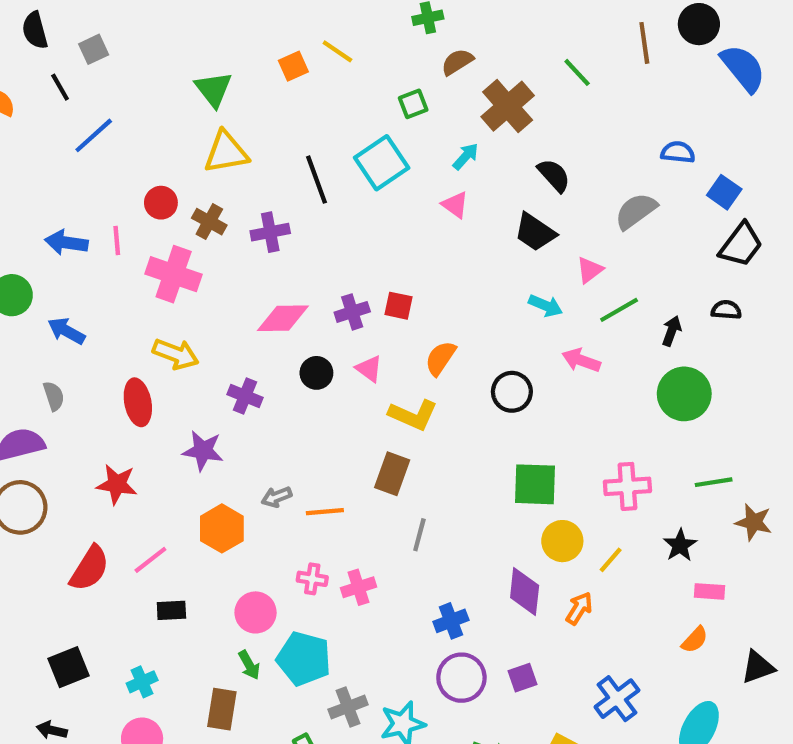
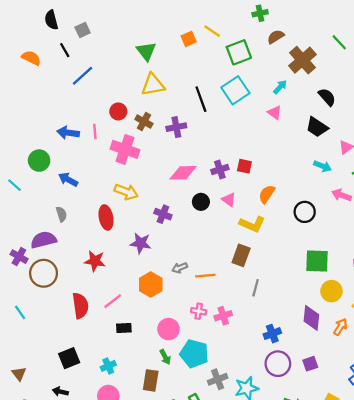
green square: (413, 104) -> (239, 52), moved, size x1.6
red semicircle: (89, 568) -> (80, 306), turned -40

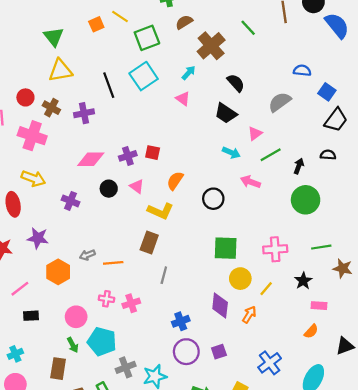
purple star: (141, 243) -> (38, 238), moved

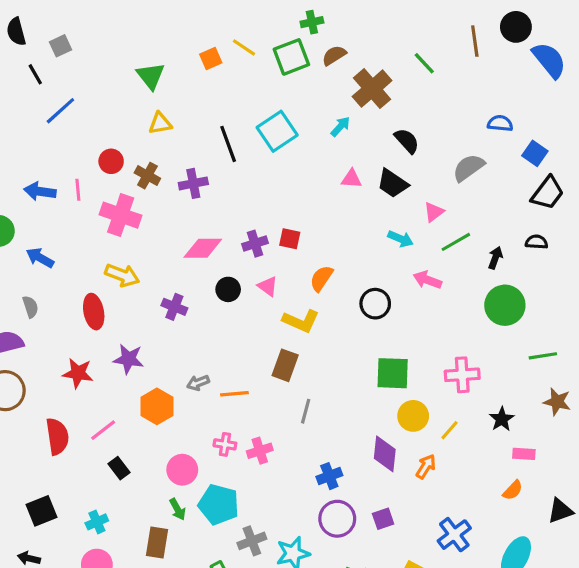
green square: (147, 38) -> (291, 57), moved
yellow triangle: (60, 70) -> (160, 123), size x0.7
pink triangle: (183, 99) -> (351, 179), moved, turned -32
green line: (321, 247) -> (543, 356), moved
black rectangle: (31, 316) -> (119, 468), turned 56

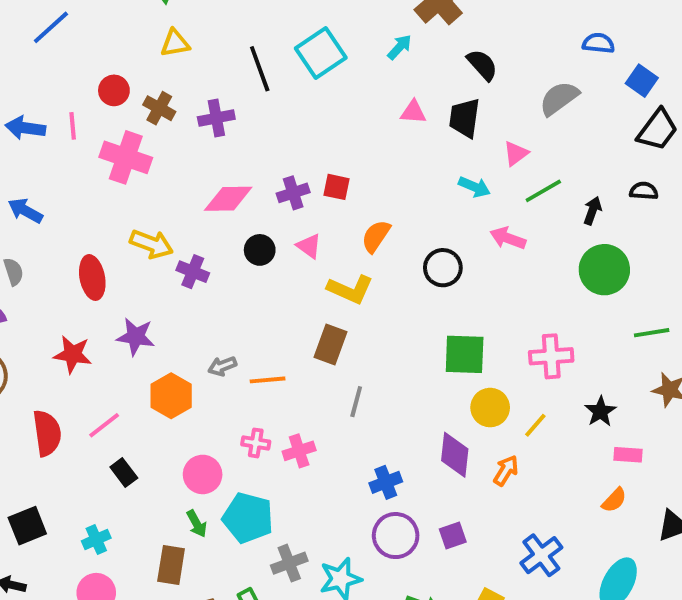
black trapezoid: (393, 183) -> (465, 118), turned 64
yellow arrow: (122, 275) -> (151, 244), moved

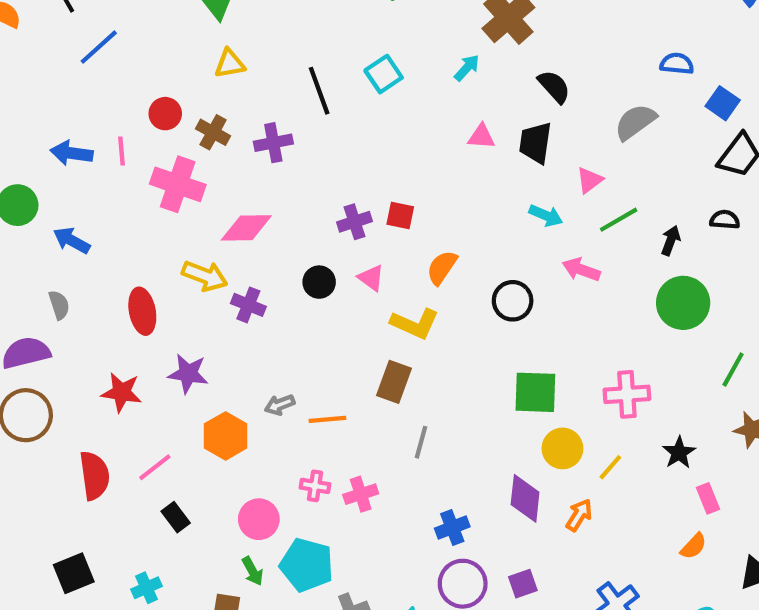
cyan square: (321, 53) -> (384, 74), size x0.7
pink diamond: (228, 199) -> (246, 228), moved
green line: (652, 333) -> (733, 369), turned -52
pink rectangle: (628, 455) -> (708, 498), turned 64

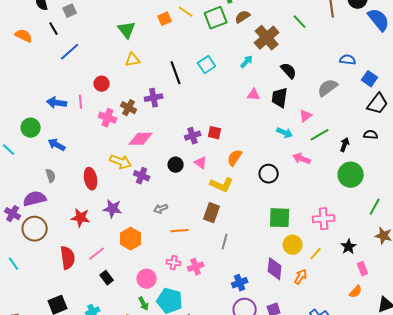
brown cross: (213, 132) -> (129, 108), moved
pink cross: (178, 184) -> (108, 118), size x0.7
gray arrow: (280, 405) -> (161, 209), moved

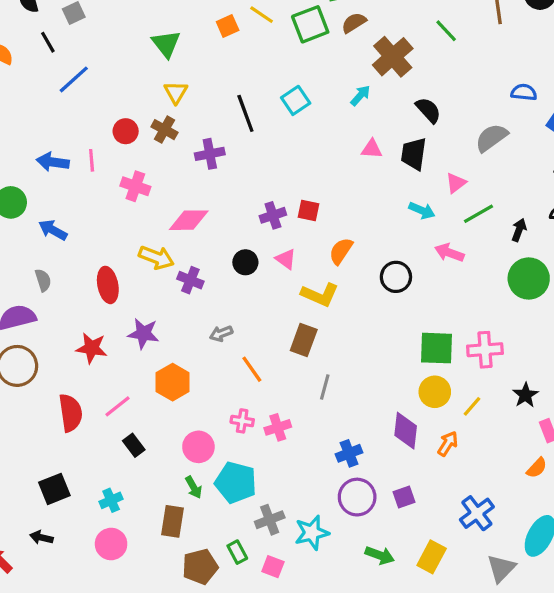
yellow triangle: (133, 60) -> (176, 92), turned -49
brown cross: (129, 108) -> (164, 130), moved
green square: (280, 218) -> (436, 348), moved
orange line: (180, 231) -> (252, 369), turned 60

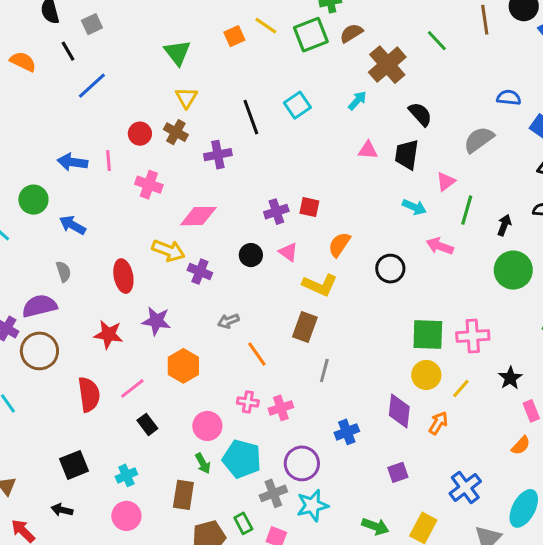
green line: (479, 214) -> (467, 210), turned -44
purple circle: (357, 497) -> (302, 463), moved

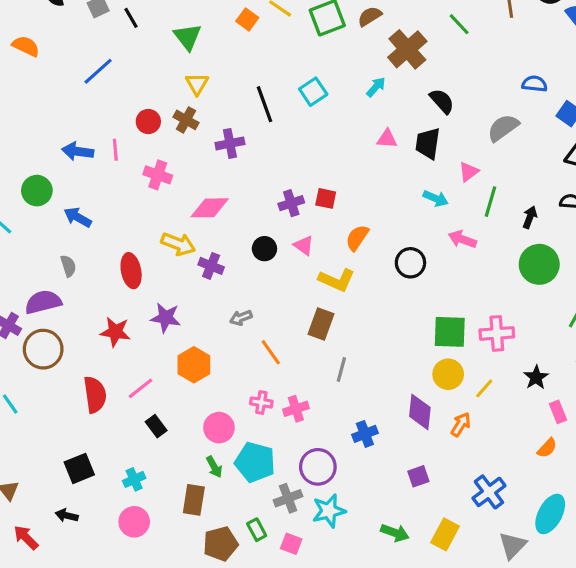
orange square: (234, 36) -> (247, 19), turned -30
black line: (68, 51) -> (131, 18), moved

